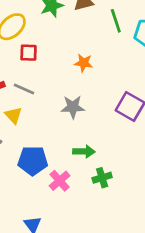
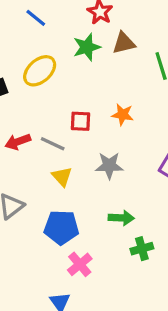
red square: (29, 53) -> (80, 121), moved
yellow triangle: (14, 115) -> (62, 177), moved
pink cross: (60, 181) -> (80, 264), moved

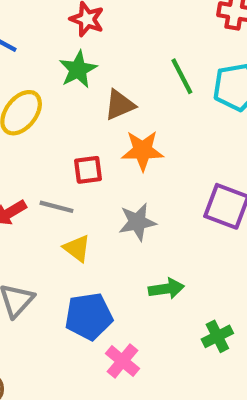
brown triangle: (124, 43) -> (120, 105), moved
orange star: (123, 115) -> (143, 151), size x1.4
green cross: (142, 249) -> (217, 336), moved

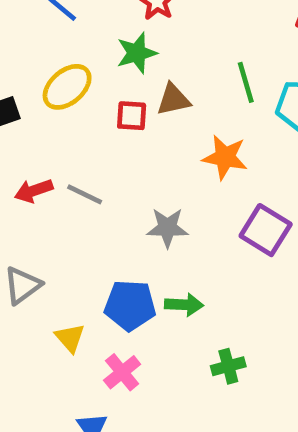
orange star: (143, 151) -> (225, 157), moved
red square: (88, 170) -> (132, 116), moved
yellow triangle: (77, 248) -> (70, 338), moved
blue pentagon: (89, 316) -> (130, 305), moved

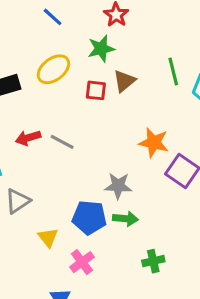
brown triangle: (173, 100) -> (124, 81), turned -30
orange star: (225, 157) -> (154, 143), moved
gray star: (167, 228) -> (118, 186), moved

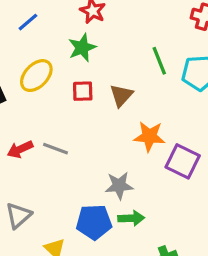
blue line: (53, 17) -> (28, 22), turned -75
brown triangle: (124, 81) -> (121, 95), moved

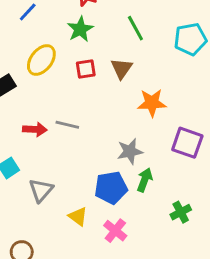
green line: (159, 61) -> (135, 28), moved
red arrow: (20, 149) -> (35, 129), turned -145
purple square: (183, 161) -> (187, 143), moved
green arrow: (131, 218) -> (145, 180), turned -60

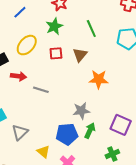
red arrow: (35, 129) -> (18, 76), moved
purple square: (187, 143) -> (121, 125), moved

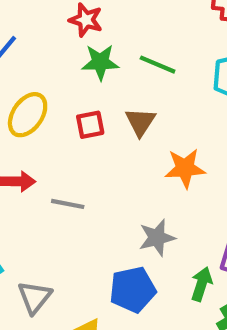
green star: (54, 26) -> (100, 62), moved, turned 30
green line: (91, 28) -> (158, 65), turned -36
green arrow: (90, 131) -> (201, 284), moved

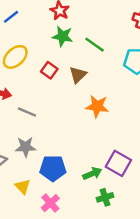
red square: (90, 125) -> (49, 70), turned 35
gray star: (157, 238) -> (26, 147), moved
green arrow: (201, 284) -> (92, 174), turned 36

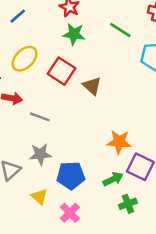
green line: (95, 45) -> (120, 30), moved
red square: (49, 70) -> (62, 71), size x1.5
brown triangle: (78, 75) -> (92, 86), moved, turned -30
orange star: (97, 106) -> (119, 142), moved

